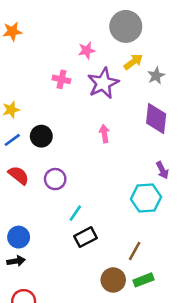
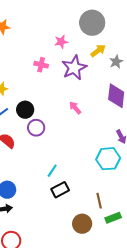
pink arrow: (104, 134) -> (75, 108), turned -32
purple circle: (55, 179) -> (36, 128), moved
brown line: (135, 251) -> (99, 201), turned -42
green rectangle: (143, 280) -> (113, 218), moved

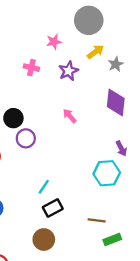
purple star: (74, 68) -> (68, 71), size x0.7
brown line: (99, 201) -> (97, 220), turned -70
brown circle: (82, 224) -> (44, 240), moved

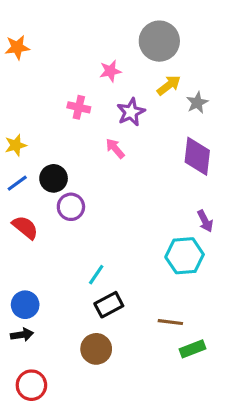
pink arrow: (70, 116) -> (115, 148), moved

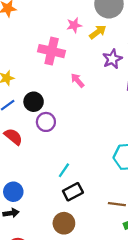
yellow arrow: (169, 85) -> (98, 32), moved
pink cross: (79, 107) -> (52, 51), size x1.6
purple star: (131, 112) -> (112, 59), moved

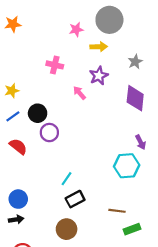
pink star: (74, 25) -> (76, 30), moved
yellow arrow: (98, 32) -> (99, 47), turned 35
pink cross: (52, 51) -> (55, 65), size x0.7
purple star: (112, 59) -> (99, 76), moved

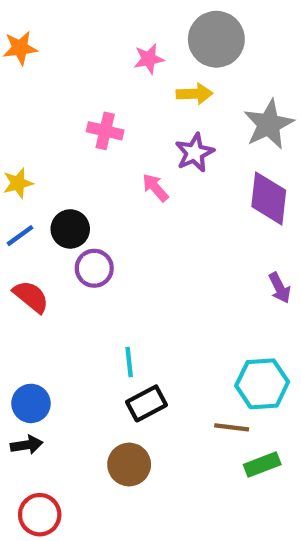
gray star: (135, 62) -> (269, 124), size x1.6
cyan hexagon: (127, 166) -> (262, 384), moved
cyan line: (67, 179) -> (129, 362), turned -40

